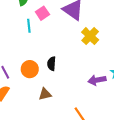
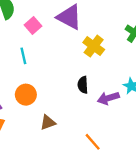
cyan line: (29, 26) -> (23, 56), moved
black semicircle: (52, 64) -> (83, 85), moved

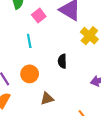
black semicircle: (83, 85) -> (62, 61), moved

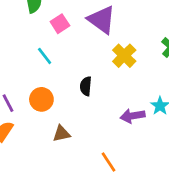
cyan line: (29, 41) -> (45, 56), turned -32

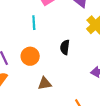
cyan line: (45, 56) -> (34, 23), turned 32

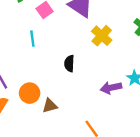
orange circle: (30, 56) -> (30, 93), moved

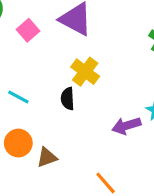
yellow cross: (102, 36) -> (85, 72), moved
cyan line: (32, 39) -> (18, 97), moved, turned -49

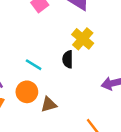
cyan line: (18, 97) -> (34, 65), moved

